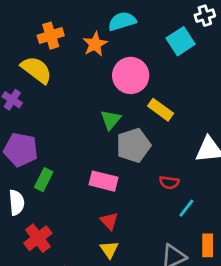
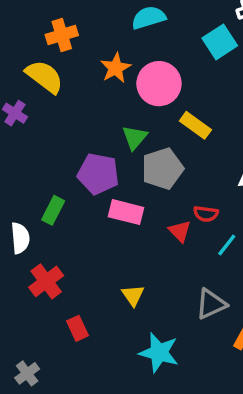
orange star: (95, 44) -> (116, 68), moved
purple pentagon: (21, 150) -> (98, 174), moved
red triangle: (109, 221) -> (180, 231), moved

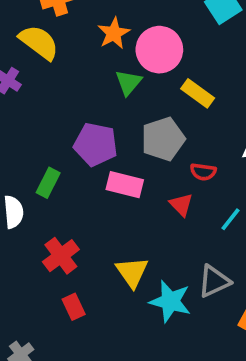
green triangle: (135, 137) -> (128, 82), moved
red semicircle: (206, 214) -> (203, 172), moved
red cross: (46, 281) -> (61, 256), moved
yellow triangle: (133, 295) -> (132, 272), size x1.4
cyan star: (159, 353) -> (170, 301), moved

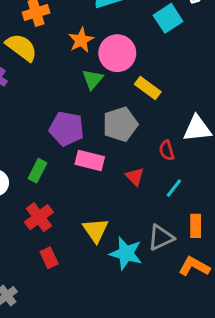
red semicircle: (203, 172) -> (167, 150), moved, turned 66
green rectangle: (48, 183) -> (37, 171), moved

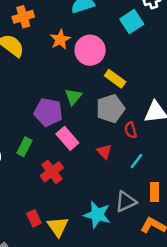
green triangle: (93, 79) -> (73, 97), moved
gray pentagon: (120, 124) -> (110, 109), moved
pink rectangle: (90, 161) -> (67, 138), turned 35
red cross: (39, 217) -> (52, 172), moved
yellow triangle: (96, 230) -> (58, 227), moved

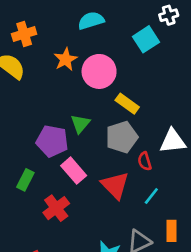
red triangle: (104, 152) -> (115, 185), size x1.6

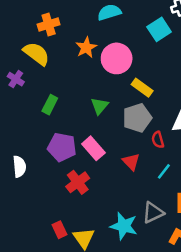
purple pentagon: (52, 141) -> (62, 147), moved
green rectangle: (25, 180) -> (50, 105), moved
red triangle: (115, 185) -> (131, 162), size x0.7

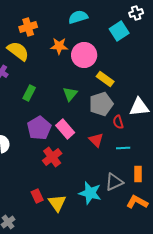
orange star: (86, 48) -> (59, 46), turned 30
purple pentagon: (62, 147) -> (39, 128), turned 30
cyan line: (164, 171) -> (123, 148), turned 48

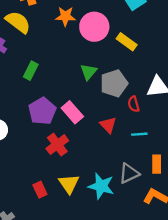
yellow rectangle: (105, 79) -> (127, 42), moved
green triangle: (70, 94) -> (88, 72), moved
yellow triangle: (57, 203) -> (69, 184), moved

